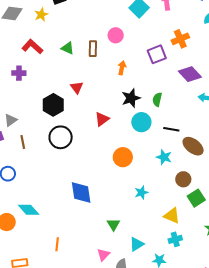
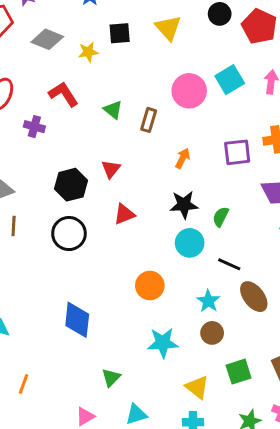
pink circle: (116, 35) -> (189, 91), moved, size x1.5
red triangle: (102, 119) -> (124, 214), moved
brown circle: (183, 179) -> (212, 333), moved
cyan star: (141, 193) -> (163, 343), size x1.5

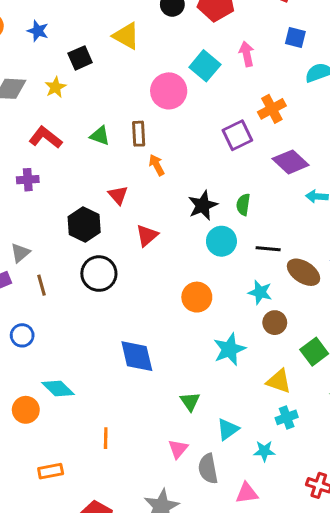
orange arrow: (183, 158) -> (157, 165), moved, turned -36

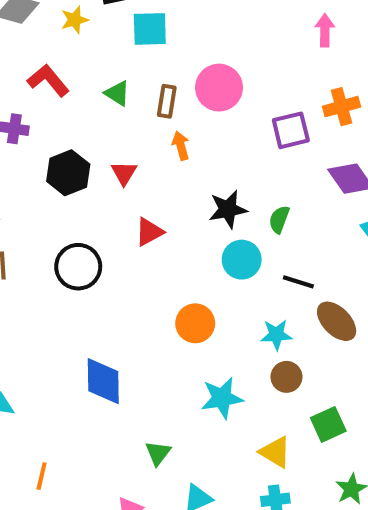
cyan square: (205, 66) -> (150, 29), moved, turned 36
pink circle: (169, 91) -> (219, 88), moved
black hexagon: (84, 225) -> (68, 173), moved
cyan star: (260, 292) -> (276, 335), turned -30

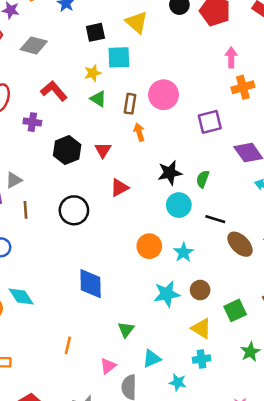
yellow star: (75, 20) -> (93, 73), moved
orange cross: (342, 107) -> (243, 87), moved
cyan star: (276, 335) -> (184, 252), moved, turned -30
brown circle: (286, 377) -> (200, 290), moved
orange line: (42, 476) -> (68, 345), moved

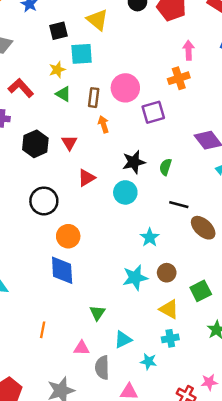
orange cross: (243, 87) -> (179, 78), moved
purple square: (210, 122) -> (153, 112), moved
cyan circle: (179, 205) -> (125, 192), moved
orange circle: (149, 246) -> (68, 236), moved
pink triangle: (108, 366) -> (82, 348), turned 42

